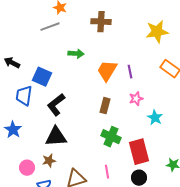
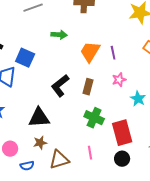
black L-shape: (56, 105) -> (60, 86), moved
brown star: (49, 161) -> (40, 143), moved

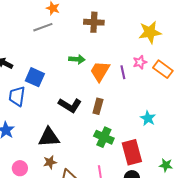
green arrow: (59, 35) -> (77, 59), moved
pink star: (119, 80) -> (140, 62), moved
black L-shape: (60, 86) -> (70, 105), turned -110

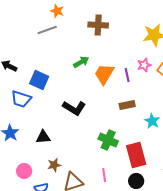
green arrow: (77, 59) -> (81, 62), turned -35
blue trapezoid: (17, 96) -> (21, 99), turned -80
brown rectangle: (98, 106) -> (127, 105), moved, turned 63
black triangle: (49, 137) -> (43, 137), moved, size x0.7

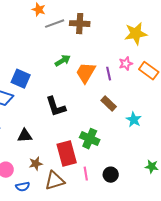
gray line: (47, 30) -> (55, 24), moved
brown rectangle: (127, 105) -> (109, 104), turned 56
black L-shape: (74, 108) -> (56, 107), turned 40
red rectangle: (136, 155) -> (67, 154), moved
black circle: (136, 181) -> (111, 175), moved

